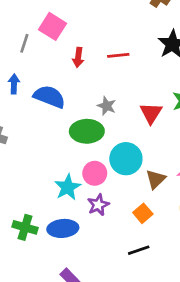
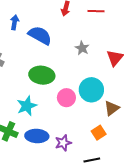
green ellipse: (87, 131) -> (42, 75), moved
cyan star: (68, 187) -> (27, 106), moved
purple star: (98, 205) -> (63, 143), moved

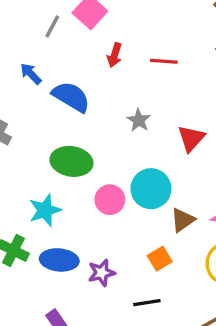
blue arrow: (15, 22) -> (31, 74), turned -56

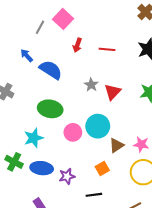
red triangle: (191, 138) -> (112, 92), moved

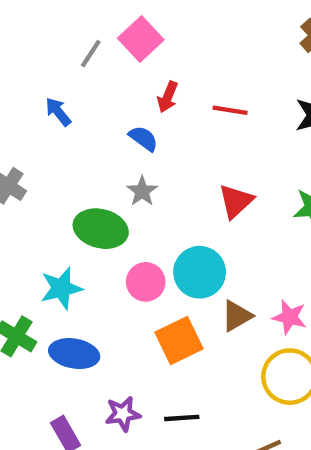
blue semicircle: (51, 70) -> (143, 138), moved, size x0.6
gray star: (91, 85) -> (142, 191), moved
orange square: (102, 168) -> (179, 341), moved, size x1.5
purple star: (67, 176) -> (123, 414), moved

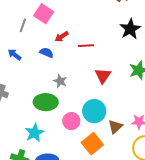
red arrow: (168, 97) -> (62, 37), turned 48
red line: (230, 110) -> (86, 46), moved
blue semicircle: (143, 138) -> (47, 53), moved

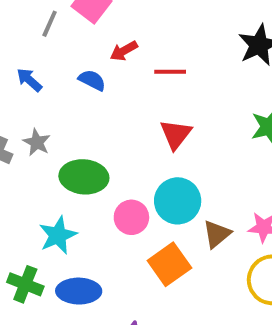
red triangle: (103, 76) -> (176, 134), moved
gray star: (60, 81) -> (37, 142), moved

